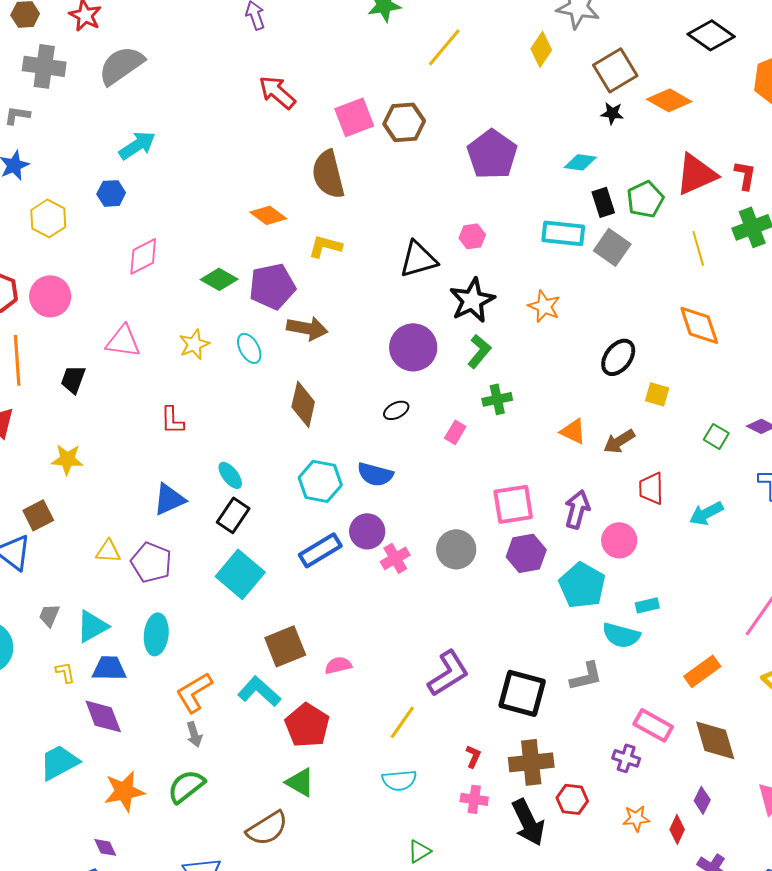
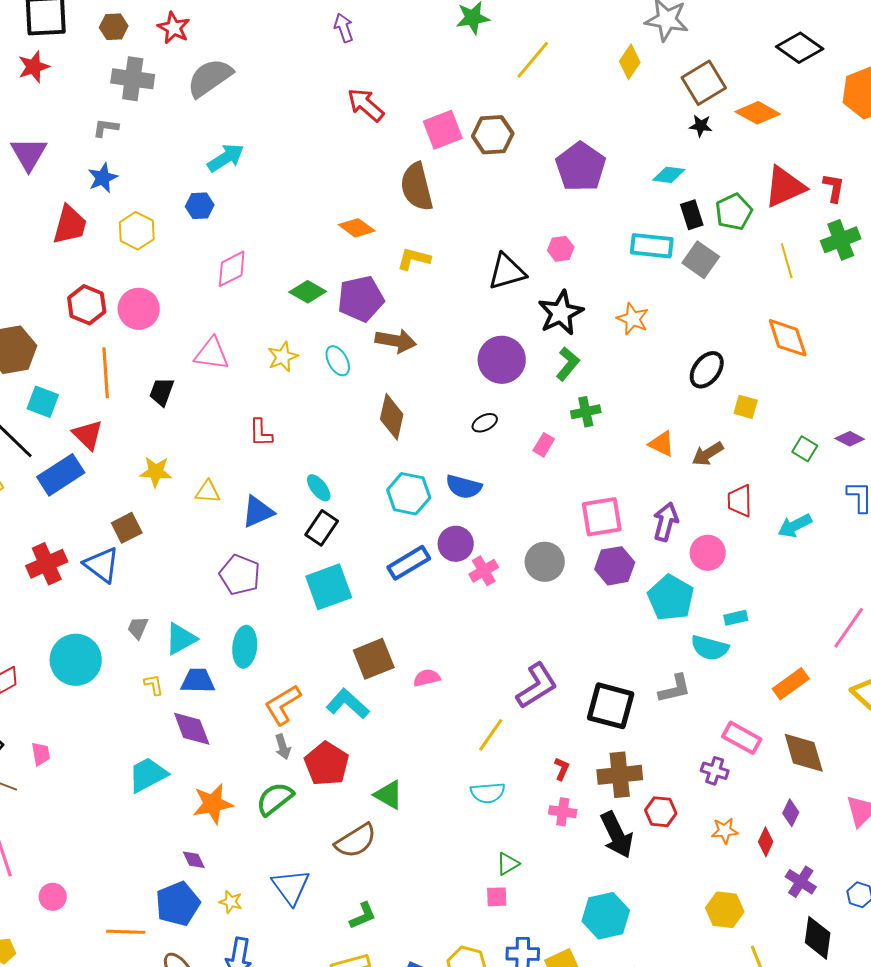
yellow triangle: (108, 551) -> (208, 492), moved
cyan square: (240, 574) -> (329, 587), turned 30
red pentagon: (307, 725) -> (327, 764), moved

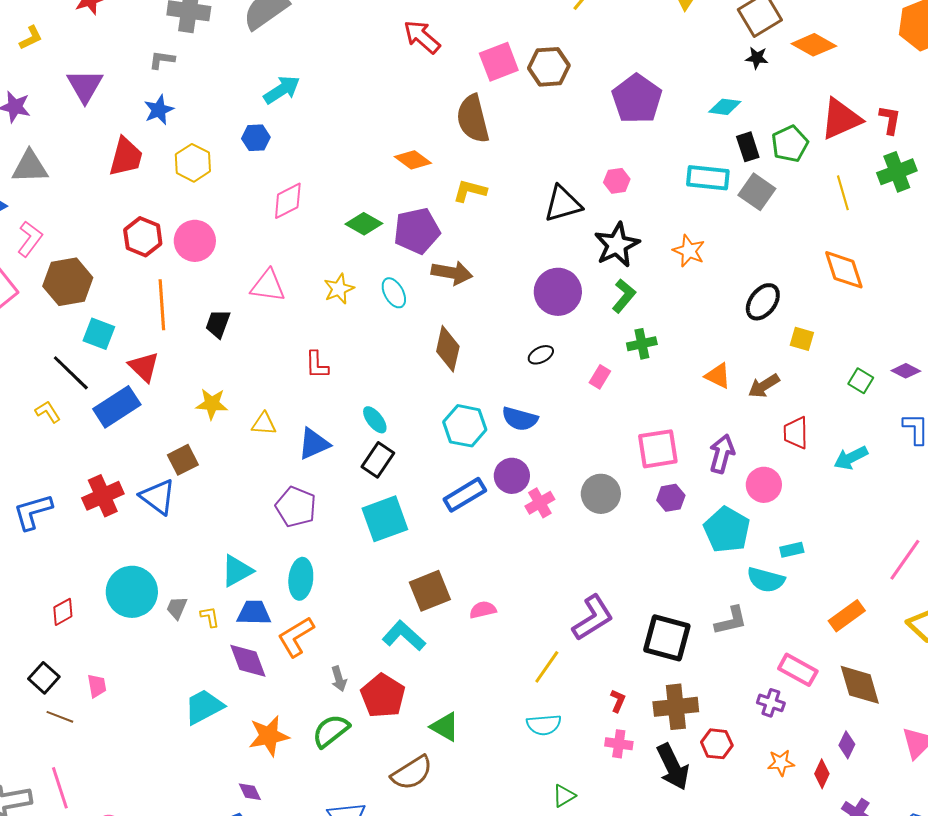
purple hexagon: (615, 566) -> (671, 498), size x0.7
gray trapezoid: (138, 628) -> (177, 608), moved
orange L-shape: (283, 705) -> (296, 637), moved

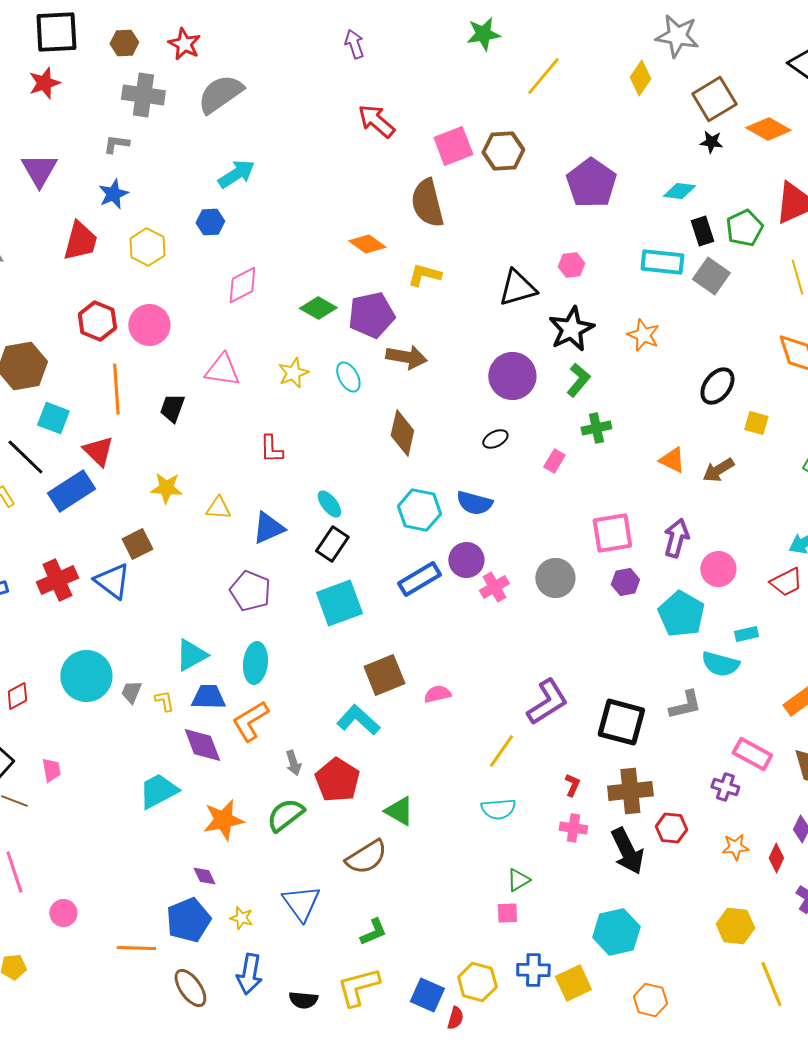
red trapezoid: (796, 433) -> (786, 582), moved, turned -116

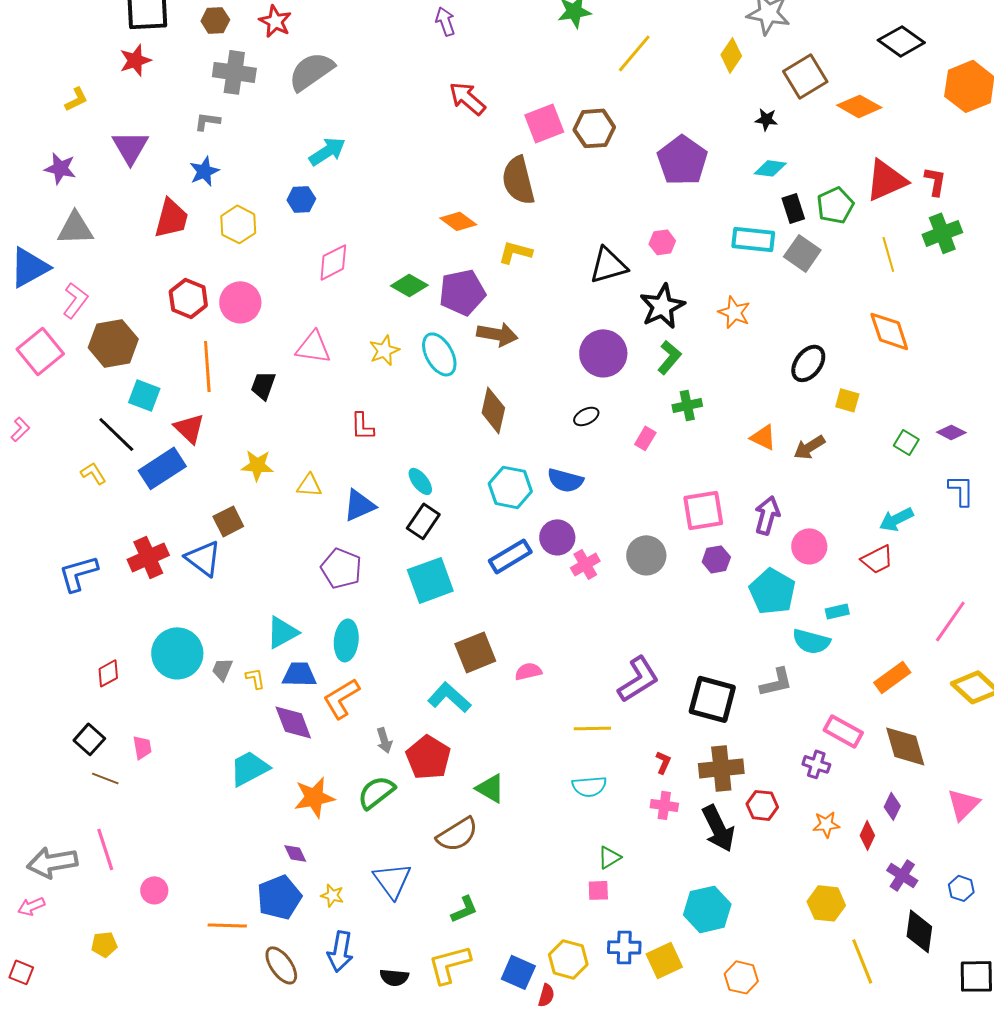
black star: (711, 142) -> (766, 119), moved
cyan ellipse: (348, 377) -> (439, 354), size x1.4
yellow line: (501, 751) -> (592, 728), turned 54

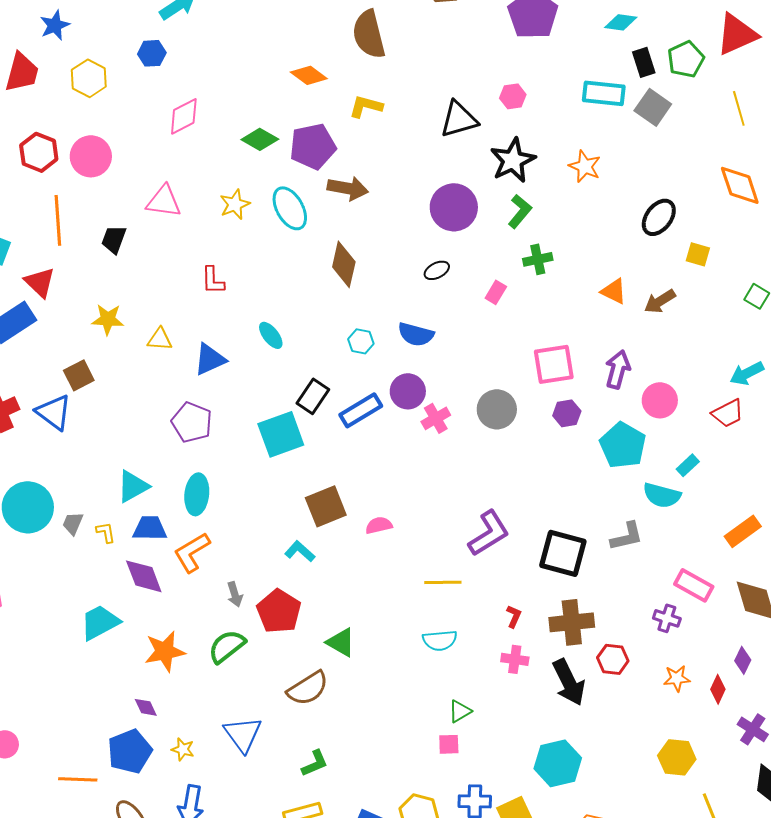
cyan hexagon: (510, 487) -> (361, 341), size x0.6
black rectangle: (423, 521) -> (313, 396), moved
cyan rectangle: (837, 611) -> (688, 465), turned -30
cyan L-shape: (449, 697) -> (300, 551), size x0.7

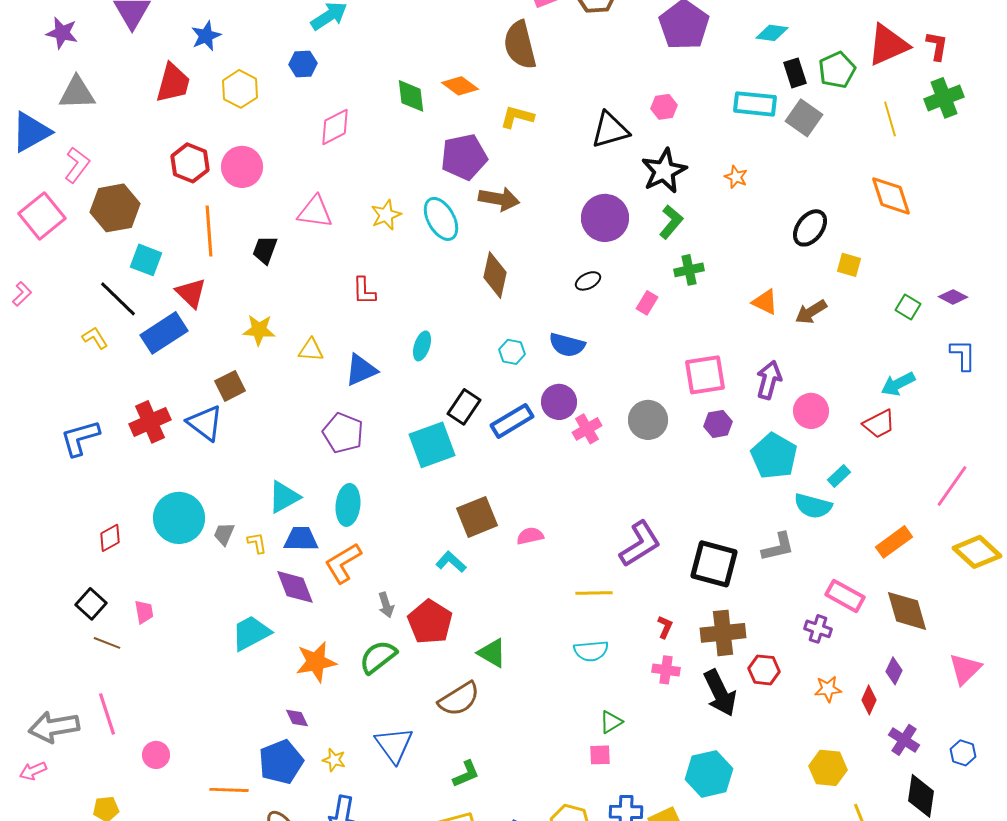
green diamond: (260, 139) -> (411, 96), moved, turned 54
orange star: (585, 166) -> (736, 177), size x0.7
cyan ellipse: (271, 335) -> (422, 346), turned 56

